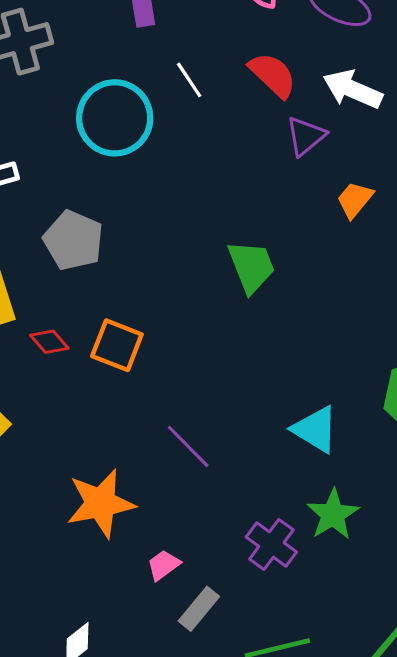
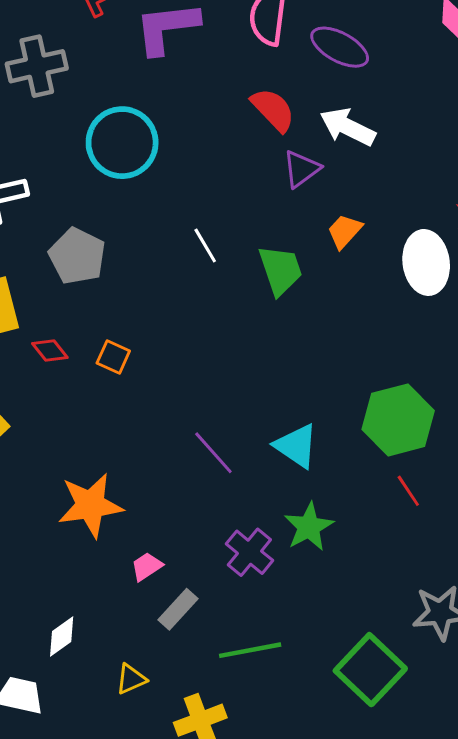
white line: (189, 80) -> (205, 246), moved
green trapezoid: (251, 266) -> (280, 270), moved
orange square: (117, 345) -> (113, 357), size x0.7
purple line: (188, 446) -> (213, 453), moved

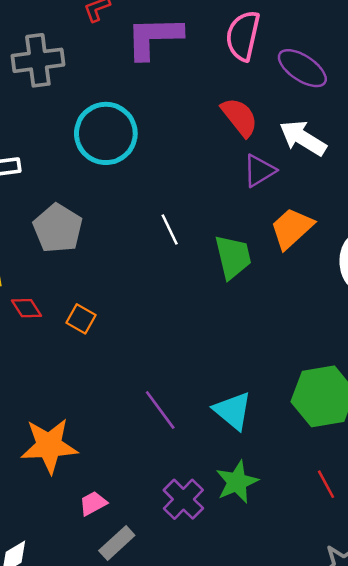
orange trapezoid: (345, 231) -> (292, 228), size x1.4
red line: (408, 491) -> (326, 484), moved

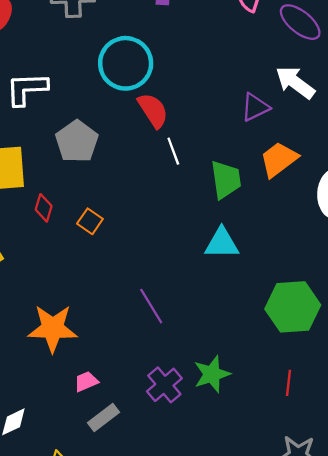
red semicircle: (240, 117) -> (153, 110), moved
red diamond: (26, 308) -> (44, 208), turned 44
cyan triangle: (233, 411) -> (222, 243), moved, turned -45
red line: (326, 484) -> (289, 383), turned 30

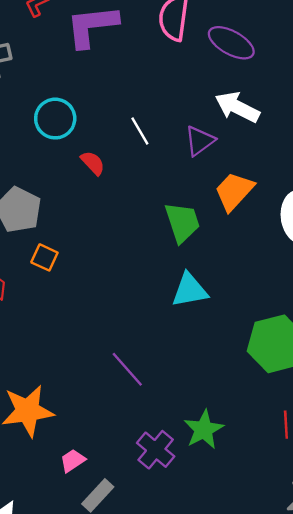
cyan circle: (126, 63) -> (55, 119), size x0.7
red semicircle: (153, 110) -> (93, 163), size x0.7
white line: (173, 151) -> (140, 131), moved
orange square: (90, 221) -> (44, 257), moved

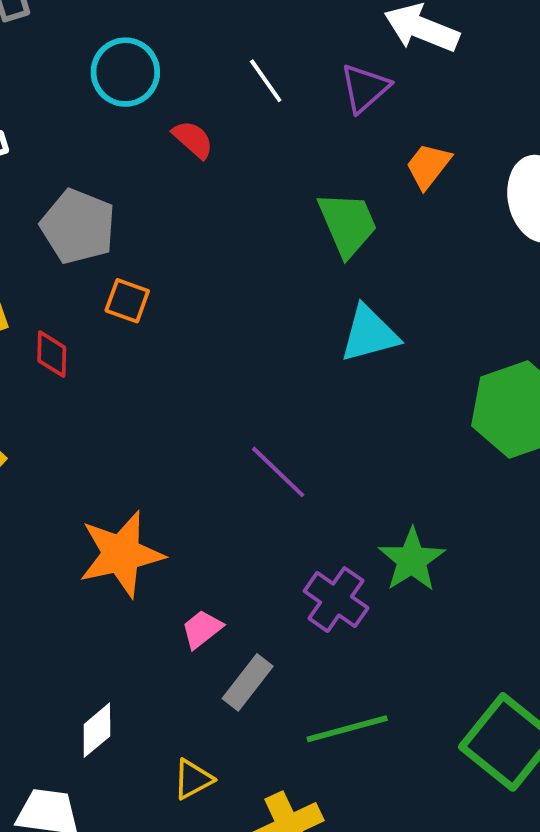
orange trapezoid: (234, 191) -> (428, 166), size x0.7

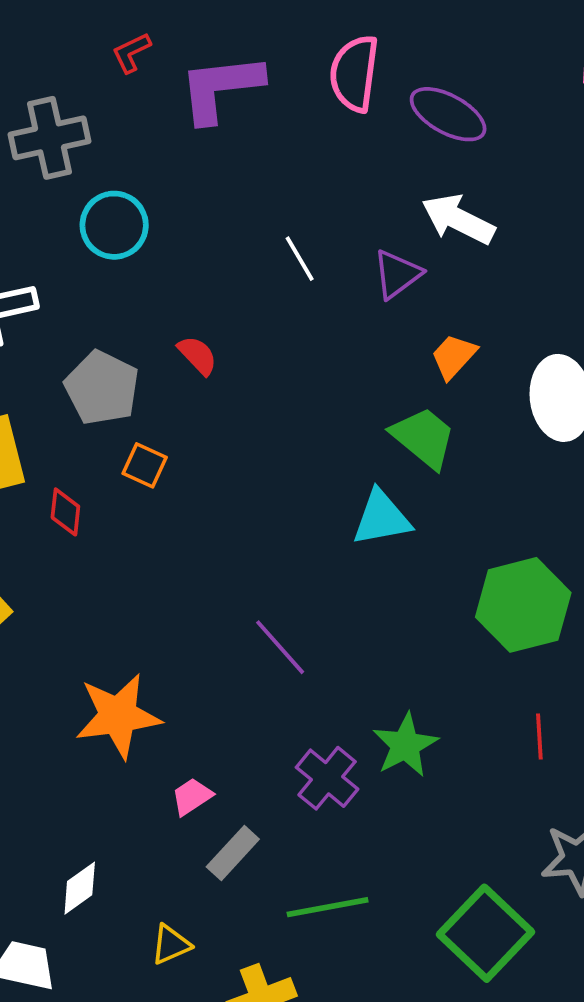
cyan circle: (125, 72) -> (114, 225), moved
red semicircle: (193, 139) -> (198, 355), moved
green trapezoid: (348, 224) -> (423, 438), moved, turned -32

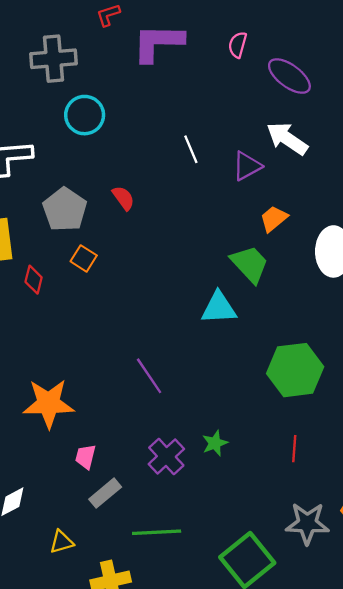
pink semicircle: (354, 73) -> (238, 45), size x0.6
green star: (405, 745) -> (215, 443), size x0.7
pink trapezoid: (192, 797) -> (85, 457), turned -50

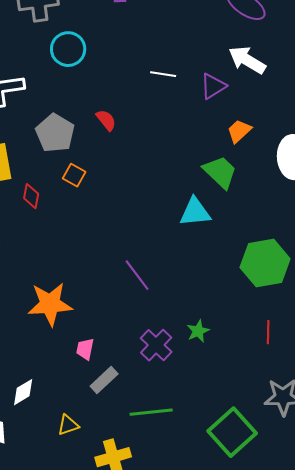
white line: (191, 149) -> (163, 74), turned -55

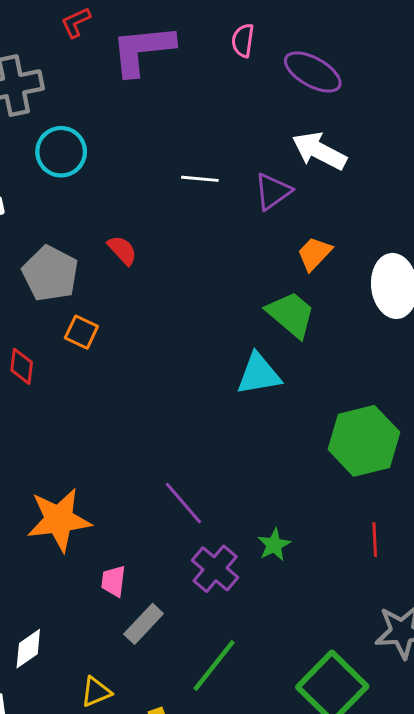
purple line: (137, 275) -> (183, 503), moved
green line: (151, 412) -> (214, 665), turned -42

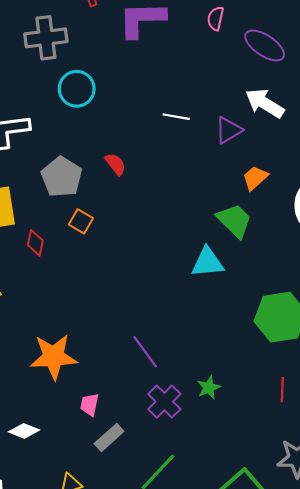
white diamond: (28, 649) -> (24, 431), moved, turned 52

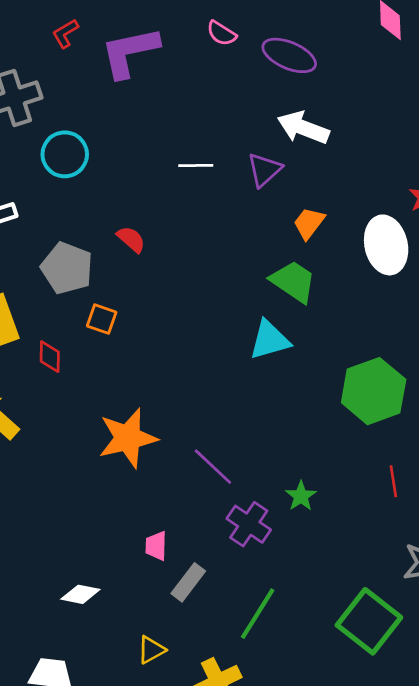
pink semicircle: (216, 18) -> (221, 33), turned -60
orange star: (54, 357) -> (128, 438), moved

